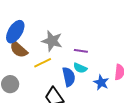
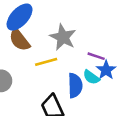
blue star: (101, 82) -> (106, 70), moved

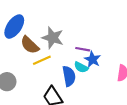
brown semicircle: (19, 40) -> (30, 45), moved

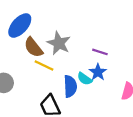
purple line: (83, 49) -> (100, 52), moved
yellow line: (42, 60) -> (44, 65), turned 42

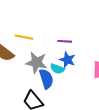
gray star: (59, 43) -> (36, 63), moved
yellow line: (44, 65) -> (24, 37), moved

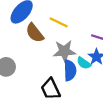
gray star: (36, 63) -> (64, 51), turned -30

